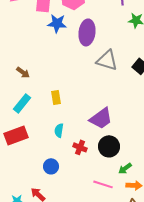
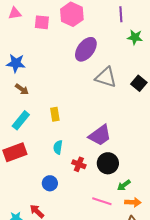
blue star: (57, 23) -> (16, 63), moved
purple ellipse: (87, 32) -> (86, 49), turned 30

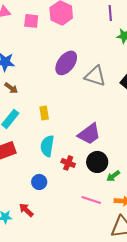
purple ellipse: (86, 49) -> (66, 63), moved
cyan semicircle: (58, 147) -> (47, 146), size x1.5
green arrow: (124, 185) -> (113, 176), moved

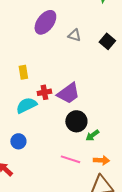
gray triangle: (95, 76) -> (74, 35), size x0.6
cyan semicircle: (47, 146) -> (26, 105), turned 55
red cross: (68, 163) -> (44, 92), moved, turned -32

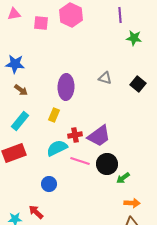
purple ellipse: (45, 22) -> (66, 87), moved, turned -35
yellow rectangle: (23, 72) -> (54, 115), turned 32
pink line: (70, 159) -> (80, 161), moved

